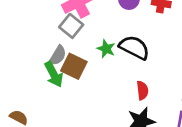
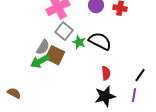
gray square: (71, 26) -> (64, 31), moved
green arrow: (54, 74) -> (40, 61), turned 90

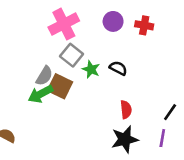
black semicircle: (100, 41) -> (118, 68), size x0.6

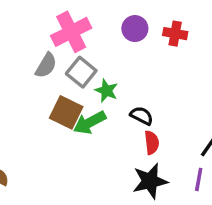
black semicircle: (118, 68) -> (142, 116), moved
gray semicircle: (44, 76) -> (46, 65), moved
green arrow: (40, 94) -> (90, 122), moved

